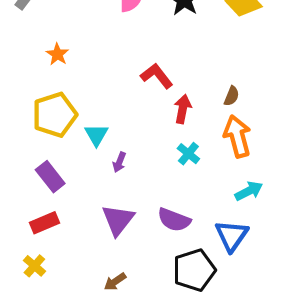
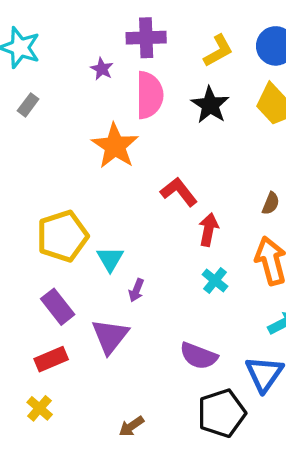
orange star: (57, 54) -> (115, 146), moved, size x1.8
brown semicircle: (232, 96) -> (271, 203), moved
purple triangle: (118, 220) -> (110, 336), moved

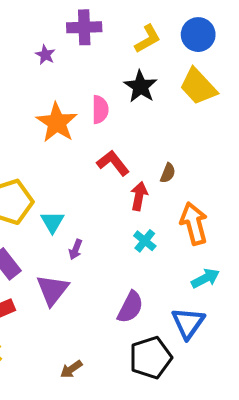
pink semicircle: (149, 95) -> (100, 110), moved, size x0.7
brown semicircle: (271, 203) -> (168, 173), moved
purple semicircle: (199, 356) -> (130, 307), turned -84

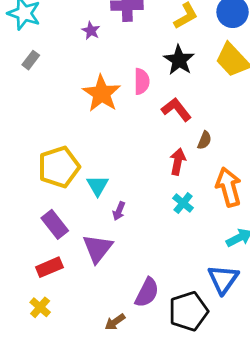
red L-shape: (113, 163) -> (176, 109), moved
purple semicircle: (130, 307) -> (147, 293), moved

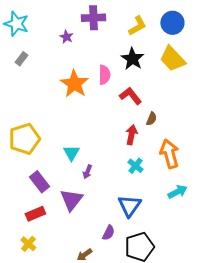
yellow pentagon: (59, 167) -> (24, 139), moved
blue triangle: (223, 279) -> (129, 206), moved
purple semicircle: (147, 293) -> (108, 233), size x0.7

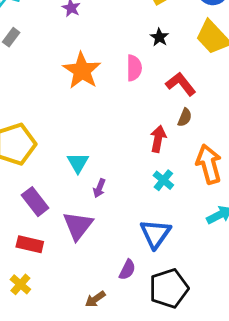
black star: (132, 59) -> (159, 37), size x0.6
pink semicircle: (104, 75) -> (134, 68), moved
red L-shape: (130, 96) -> (181, 84), moved
red rectangle: (35, 214) -> (30, 244), turned 36

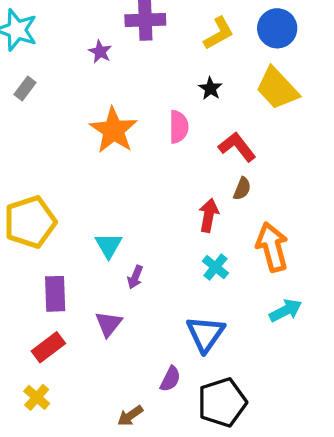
purple rectangle: (35, 202) -> (55, 294), turned 36
purple triangle: (78, 226) -> (109, 324), size x0.7
red rectangle: (30, 244) -> (48, 347), turned -50

